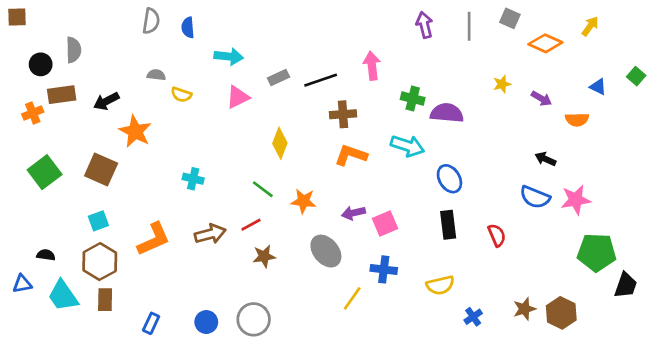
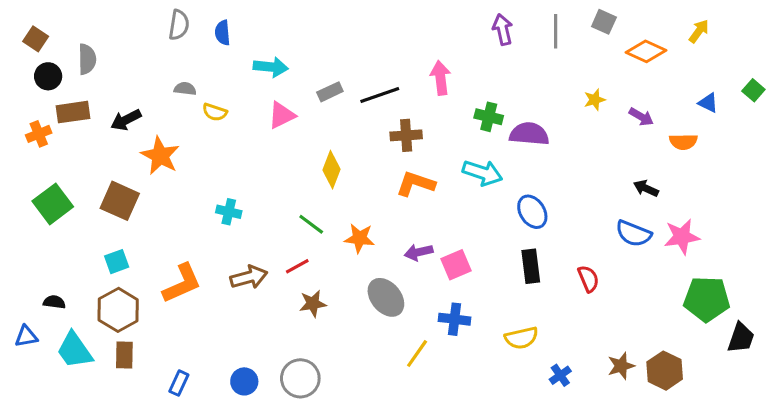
brown square: (17, 17) -> (36, 39), moved, turned 36

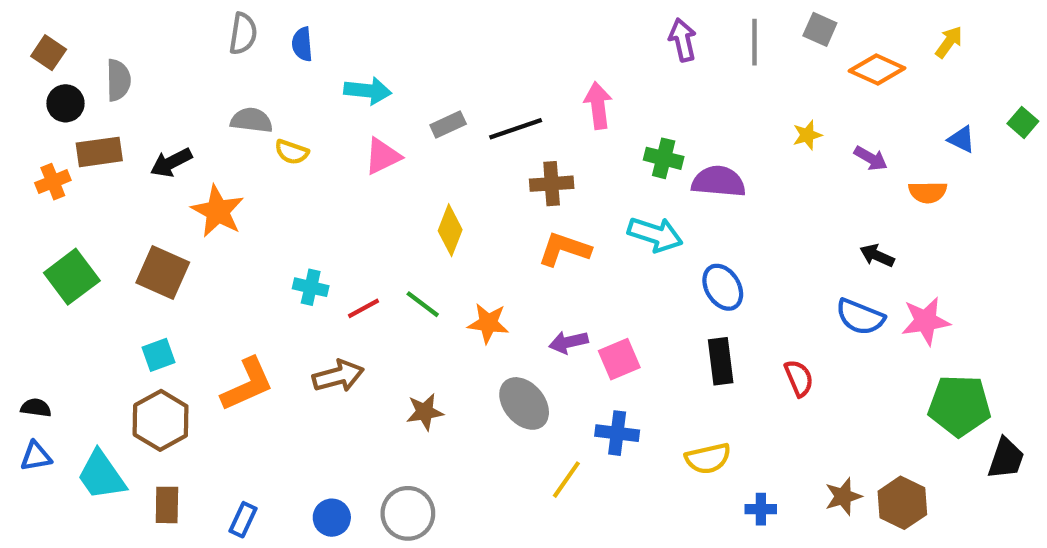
gray semicircle: (185, 89) -> (251, 120), size x1.4
red line: (297, 266) -> (363, 308), moved
black semicircle: (54, 302) -> (36, 408), moved
brown rectangle: (124, 355) -> (167, 505), moved
blue cross: (560, 375) -> (761, 509), turned 35

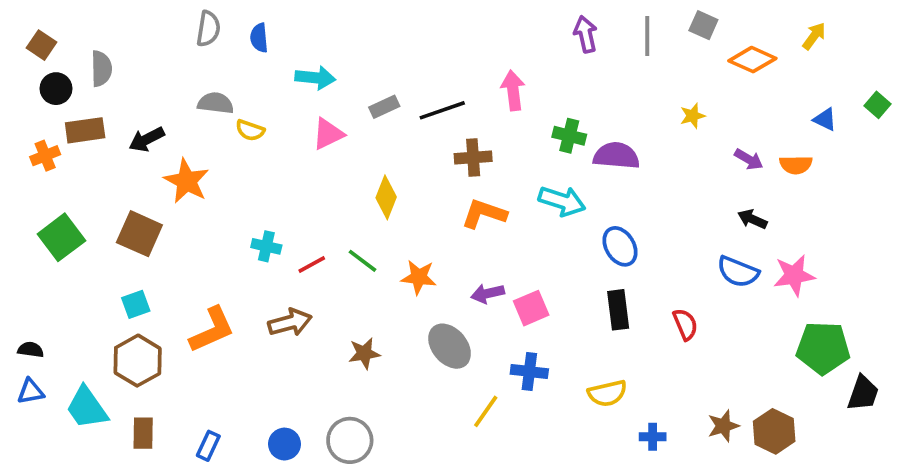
purple arrow: (871, 158) -> (749, 159), moved

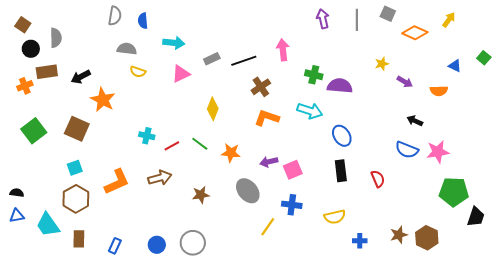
gray semicircle: (216, 103) -> (127, 49), moved
brown cross: (473, 157) -> (261, 87), turned -30
purple arrow: (749, 159) -> (405, 82), moved

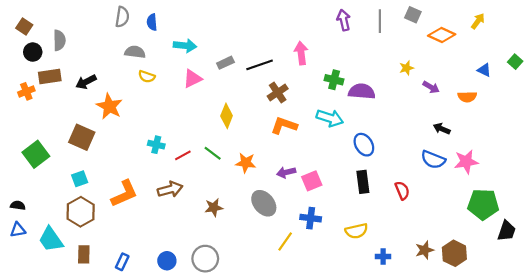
green square: (34, 131) -> (36, 154), moved

